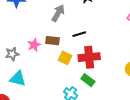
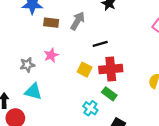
brown rectangle: (53, 41) -> (51, 23), moved

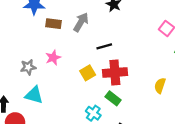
yellow square: (85, 70) -> (88, 73), turned 32

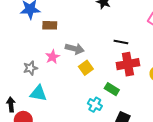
gray arrow: (81, 22) -> (75, 49), moved, turned 78
black line: (104, 46) -> (121, 42), moved, turned 32
red cross: (115, 73) -> (128, 64), moved

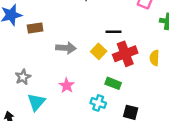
pink star: (53, 57) -> (67, 85), moved
yellow square: (86, 68) -> (99, 51), moved
cyan triangle: (38, 93) -> (36, 102), turned -48

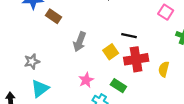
brown rectangle: (35, 28) -> (54, 16), turned 32
gray arrow: (66, 48) -> (80, 42), turned 96
pink star: (67, 85) -> (86, 80), moved

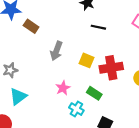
black line: (129, 36) -> (98, 27), moved
yellow square: (111, 52) -> (87, 60), turned -32

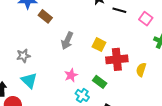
black line: (98, 27) -> (119, 10), moved
yellow square: (87, 60) -> (99, 45), moved
cyan triangle: (18, 96) -> (29, 80), turned -42

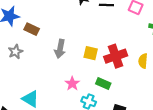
yellow square: (99, 45) -> (91, 53), moved
gray star: (23, 56) -> (15, 52), moved

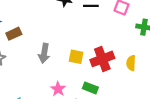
brown rectangle: (32, 29) -> (14, 34), turned -48

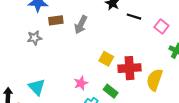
gray arrow: (44, 53) -> (81, 25), moved
yellow semicircle: (131, 63) -> (155, 80), size x1.5

